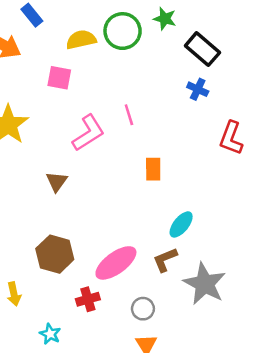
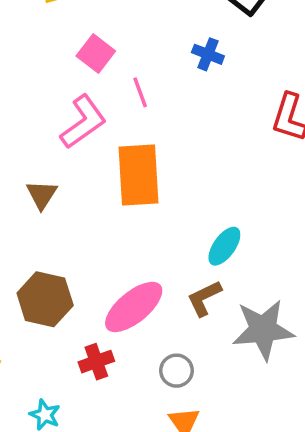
pink square: (59, 78) -> (96, 54), moved, turned 30
blue cross: (198, 89) -> (208, 54), moved
orange rectangle: (153, 169) -> (138, 175), moved, size x1.8
gray star: (205, 284) -> (263, 330), turned -30

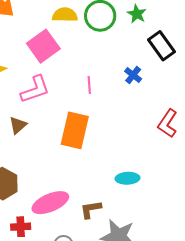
pink square: (96, 54) -> (43, 46), moved, size x1.5
pink L-shape: (83, 122) -> (35, 89), moved
cyan ellipse: (224, 246) -> (128, 178), moved, turned 35

